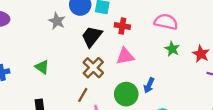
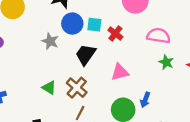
red cross: (122, 26) -> (115, 33), moved, turned 32
green triangle: (42, 67) -> (49, 88), moved
brown cross: (93, 68) -> (77, 88), moved

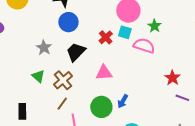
cyan square: (94, 25) -> (125, 32), moved
gray star: (50, 41) -> (44, 48), moved
green star: (166, 62) -> (154, 26), moved

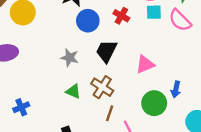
red cross: (106, 37) -> (121, 16), moved
pink semicircle: (144, 46) -> (180, 20), turned -135

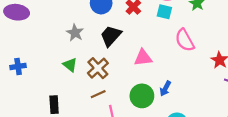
pink semicircle: (180, 20) -> (185, 40), moved
brown line: (110, 113) -> (98, 94), turned 32

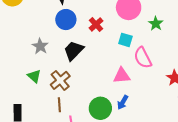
cyan square: (164, 12) -> (125, 40), moved
pink triangle: (143, 58) -> (122, 76), moved
brown line: (98, 94) -> (59, 105), turned -72

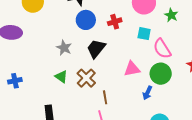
red cross: (96, 24) -> (115, 22), turned 32
pink triangle: (122, 76) -> (132, 69), moved
brown line: (59, 105) -> (105, 97), moved
green circle: (100, 108) -> (161, 74), moved

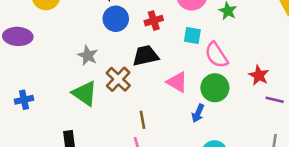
black trapezoid: (96, 49) -> (146, 56), moved, turned 40
pink triangle: (132, 69) -> (177, 82), turned 42
green triangle: (61, 77) -> (85, 93), size x1.5
brown cross: (86, 78) -> (118, 79), moved

